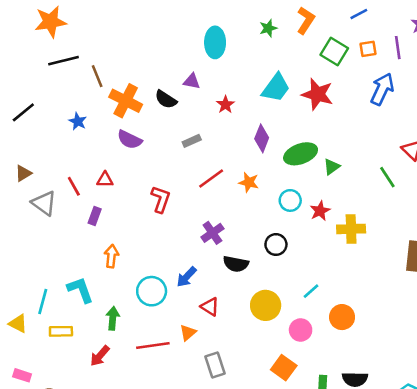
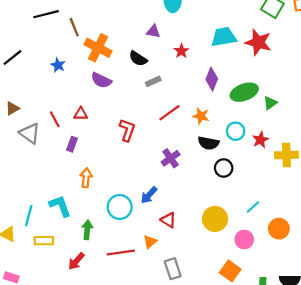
cyan trapezoid: (276, 88) -> (224, 37), turned -136
black semicircle: (166, 99) -> (138, 59), moved
black semicircle: (236, 264) -> (208, 143), moved

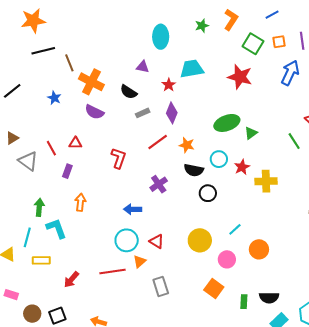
cyan trapezoid: (224, 37) -> (192, 69), moved
purple diamond: (212, 79) -> (172, 113), moved
blue arrow: (149, 195) -> (133, 209), moved, turned 48
cyan circle: (120, 207) -> (127, 240), moved
green arrow: (87, 230) -> (39, 207), moved

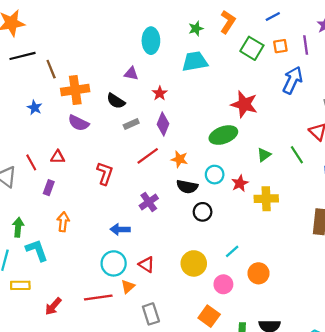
cyan trapezoid: (192, 69) -> (195, 61), moved
red star: (240, 77) -> (244, 104), moved
orange cross: (91, 82) -> (75, 90), turned -35
green triangle: (251, 133) -> (264, 155), moved

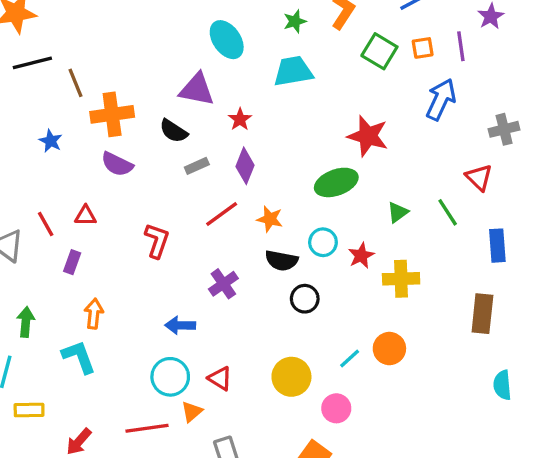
cyan ellipse: (151, 41) -> (227, 40), turned -35
purple triangle: (131, 74) -> (197, 89), size x1.6
cyan L-shape: (37, 250) -> (79, 357), moved
orange circle: (259, 273) -> (389, 349), moved

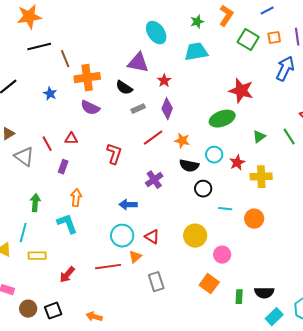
cyan line: (350, 359) -> (225, 209), moved, turned 48

